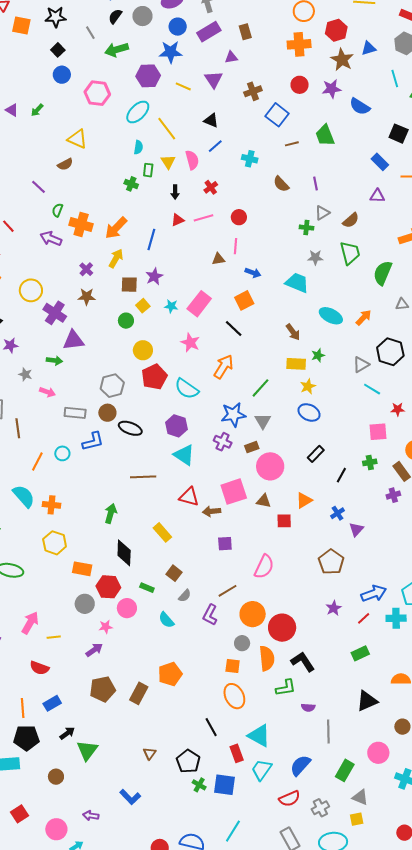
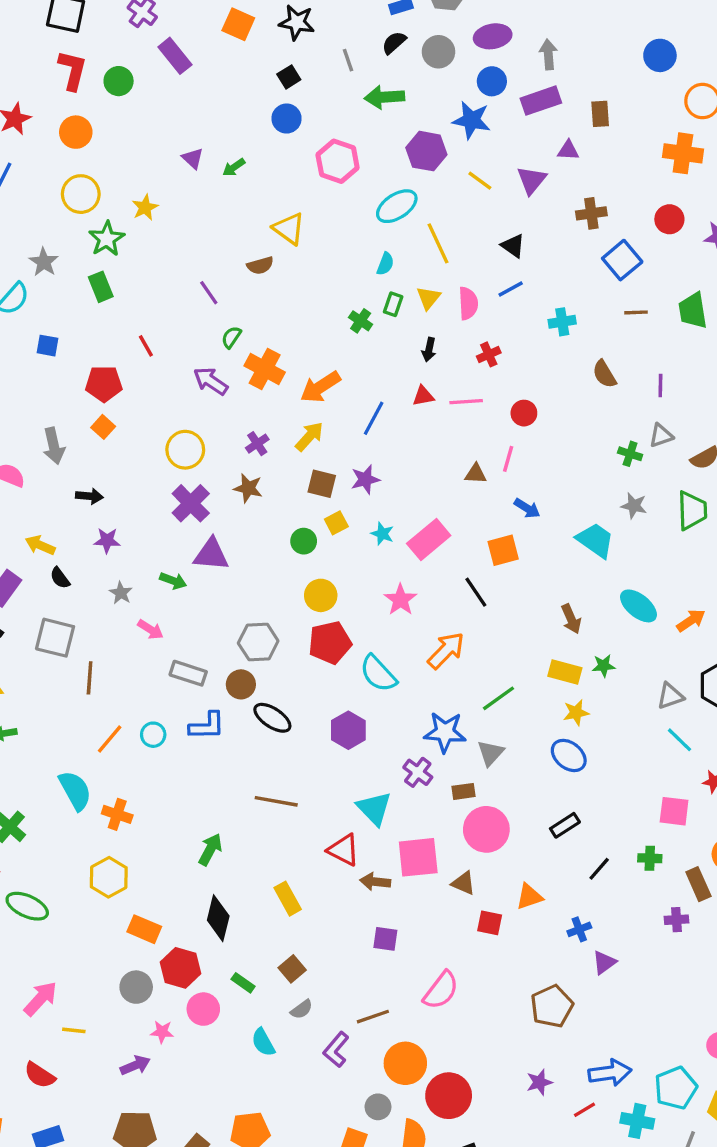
cyan cross: (250, 159) -> (562, 322), turned -35
yellow circle: (31, 290) -> (185, 450), moved
cyan triangle: (184, 455) -> (374, 808), moved

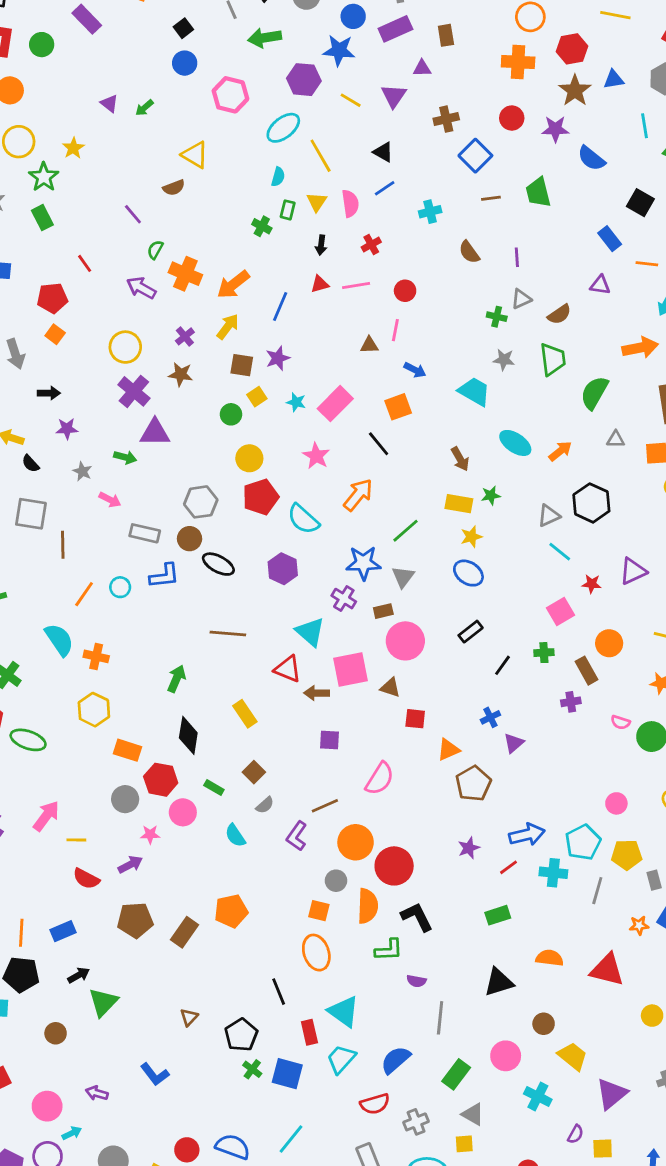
pink square: (674, 811) -> (561, 612), turned -32
orange triangle: (529, 897) -> (448, 750), moved
red semicircle: (40, 1075) -> (86, 879), moved

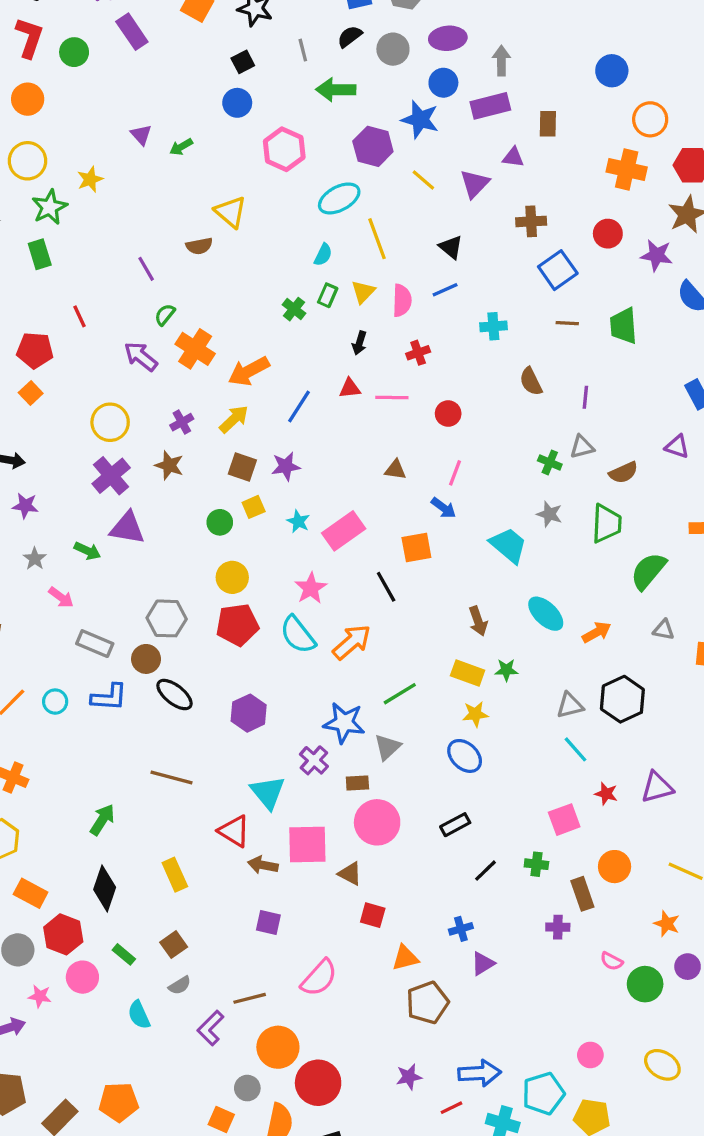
pink line: (395, 330) -> (455, 473), moved
cyan semicircle: (303, 519) -> (298, 635), moved

